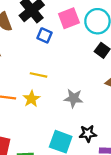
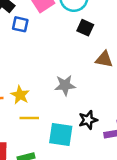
yellow line: (39, 75) -> (29, 118), moved

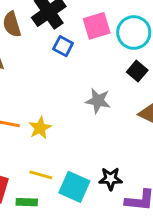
gray star: (65, 85) -> (98, 101), moved
yellow line: (29, 118) -> (41, 175), moved

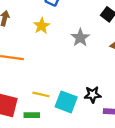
gray star: (98, 101) -> (80, 38), turned 30
yellow star: (40, 128) -> (42, 26), moved

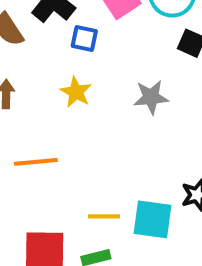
gray star: (80, 38) -> (151, 97), turned -30

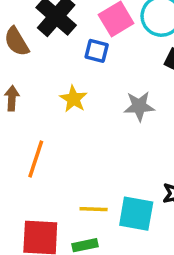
blue square: (84, 39) -> (97, 51), moved
orange line: (36, 162) -> (36, 159), turned -69

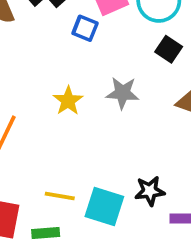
yellow star: (73, 99) -> (68, 101), moved

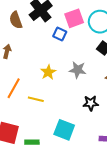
black star: (150, 191) -> (91, 103), moved
yellow line: (60, 196) -> (36, 99), moved

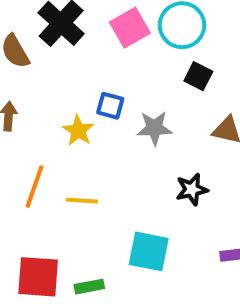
blue square: (60, 34) -> (110, 106), moved
yellow star: (48, 72) -> (78, 131), moved

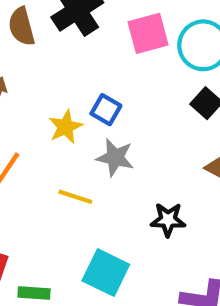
gray star: (154, 128) -> (115, 158), moved
yellow line: (82, 201) -> (75, 197), moved

